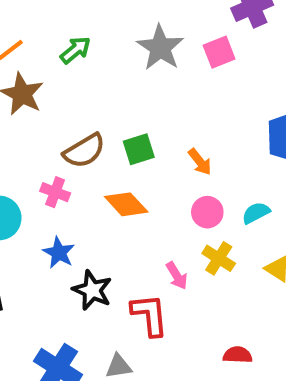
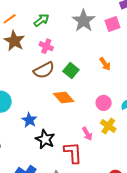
green square: (139, 149) -> (71, 71), turned -35
orange arrow: (200, 162) -> (105, 64), moved
pink cross: (55, 192) -> (46, 46), moved

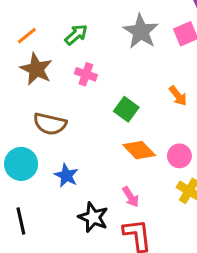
brown semicircle: (44, 70) -> (50, 124), moved, turned 45
orange diamond: (64, 97) -> (139, 150), moved
blue star: (29, 120) -> (66, 175), moved
pink arrow: (87, 134) -> (131, 197), moved

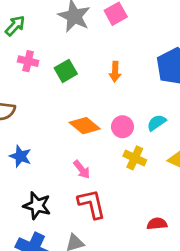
orange arrow: (178, 96) -> (115, 72), turned 48
green square: (126, 109) -> (66, 71), moved, turned 30
black star: (93, 217) -> (37, 206), moved

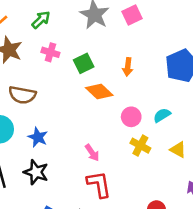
orange diamond: (85, 126) -> (99, 92), moved
black star: (37, 206) -> (36, 172), moved

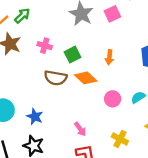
green arrow: (41, 20) -> (22, 16), moved
brown semicircle: (22, 95) -> (56, 78), moved
yellow cross: (140, 146) -> (120, 139), moved

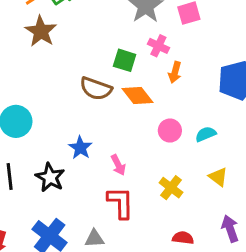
pink cross: (45, 46) -> (158, 46), moved
green square: (72, 55) -> (125, 60), turned 35
blue star: (35, 117) -> (80, 148), moved

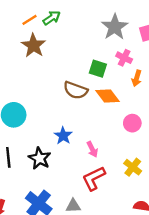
red L-shape: (121, 203) -> (94, 178), turned -116

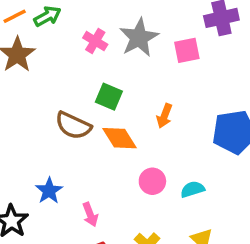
pink cross: (124, 58) -> (95, 41), moved

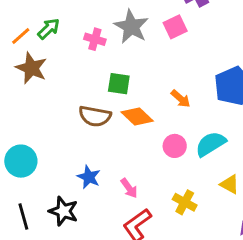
orange arrow: (164, 116) -> (181, 99), moved, turned -55
cyan semicircle: (193, 189) -> (211, 144), size x1.5

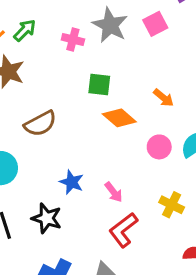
brown semicircle: (95, 116) -> (40, 124), moved, turned -36

